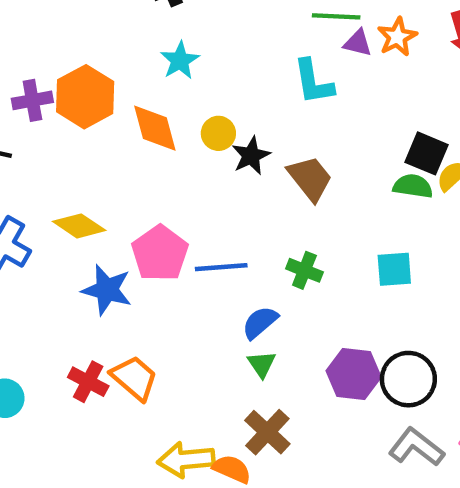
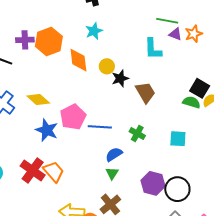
red cross: (88, 382) -> (33, 171), size x1.4

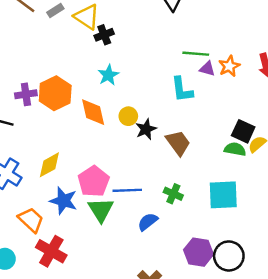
yellow diamond: (38, 100) -> (49, 165), turned -65
cyan square: (178, 139) -> (223, 195), size x1.5
orange trapezoid: (54, 172) -> (31, 220), moved
green triangle: (112, 173) -> (101, 210), moved, size x1.6

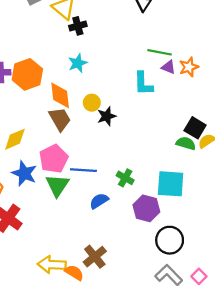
brown trapezoid: (178, 143) -> (60, 119), moved
purple hexagon: (199, 252) -> (146, 208), moved

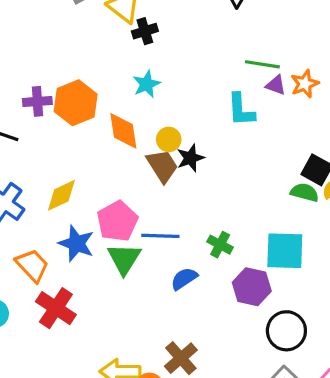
brown trapezoid: (60, 119) -> (162, 166), moved

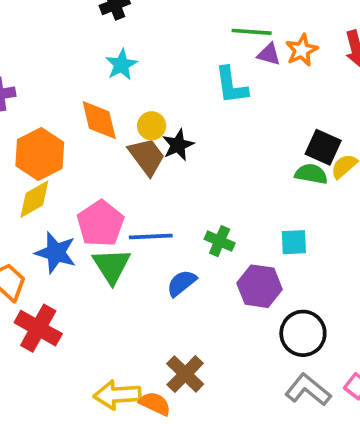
orange hexagon: (76, 103) -> (40, 154), moved
cyan square: (285, 251) -> (294, 242), size x0.6

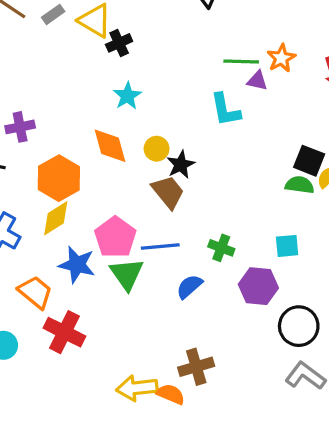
orange star: (302, 50) -> (281, 58), moved
brown trapezoid: (147, 156) -> (168, 192), moved
brown cross: (185, 374) -> (196, 367), turned 32

